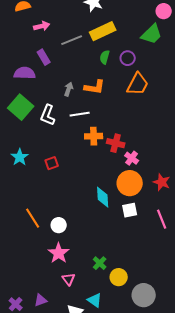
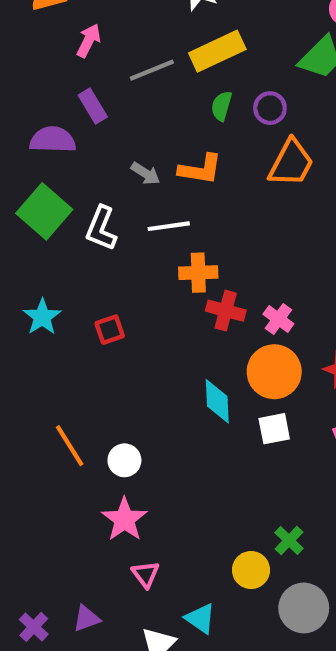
pink arrow: (42, 26) -> (89, 41), turned -49
gray arrow: (69, 89) -> (146, 173), turned 104
red cross: (116, 143) -> (226, 311), moved
green cross: (100, 263) -> (289, 540), moved

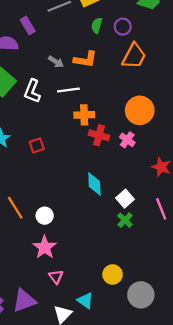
orange circle: (274, 372) -> (140, 110), moved
white square: (274, 429) -> (125, 199), turned -30
green cross: (289, 540) -> (125, 220), moved
purple triangle: (86, 619) -> (24, 301), size x1.6

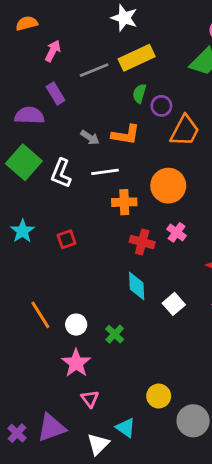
purple circle: (123, 27) -> (161, 106), moved
orange circle: (140, 110) -> (168, 186), moved
red cross: (99, 135) -> (142, 242), moved
green cross: (125, 220) -> (115, 334), moved

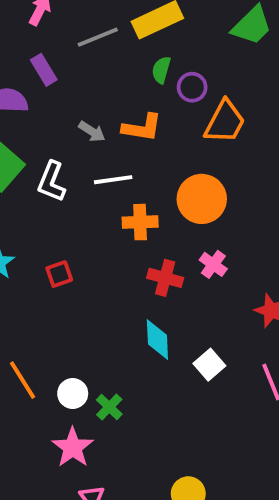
green cross: (115, 334) -> (109, 407), moved

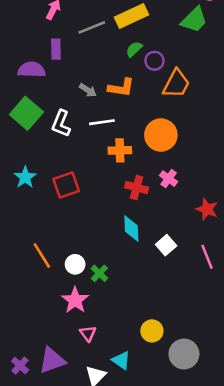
purple rectangle: (44, 70) -> (56, 49), turned 30
green semicircle: (161, 70) -> (134, 49), turned 30
red square: (59, 274) -> (66, 185), size x1.5

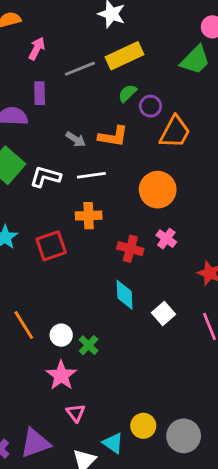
white L-shape: (61, 123) -> (45, 177), turned 84
orange cross: (120, 150) -> (89, 216), moved
yellow circle: (152, 331) -> (143, 426), moved

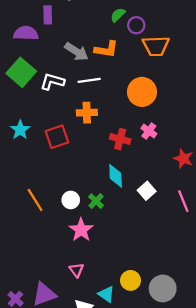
orange trapezoid: (175, 132) -> (156, 46), turned 60
gray arrow: (76, 139) -> (76, 52), size x1.5
white circle: (61, 335) -> (71, 200), moved
green cross: (89, 345) -> (96, 201), moved
pink star: (61, 375) -> (81, 230), moved

